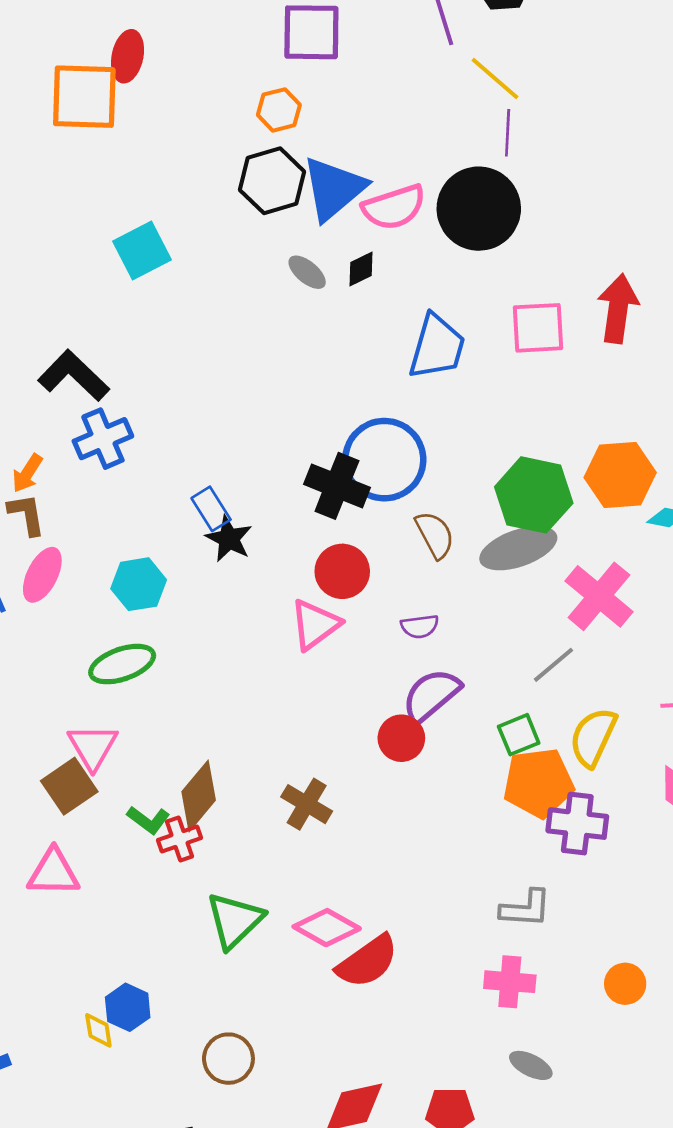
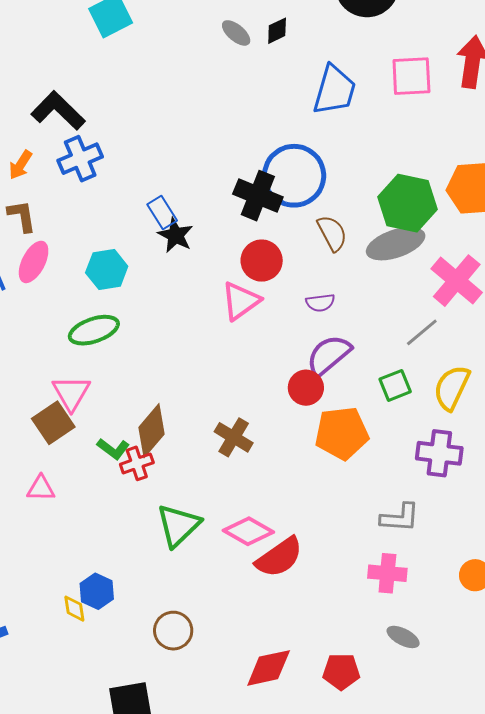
orange arrow: (27, 473) -> (20, 165), moved
orange pentagon: (538, 783) -> (342, 433), moved
pink triangle: (54, 873) -> (41, 488), size x0.7

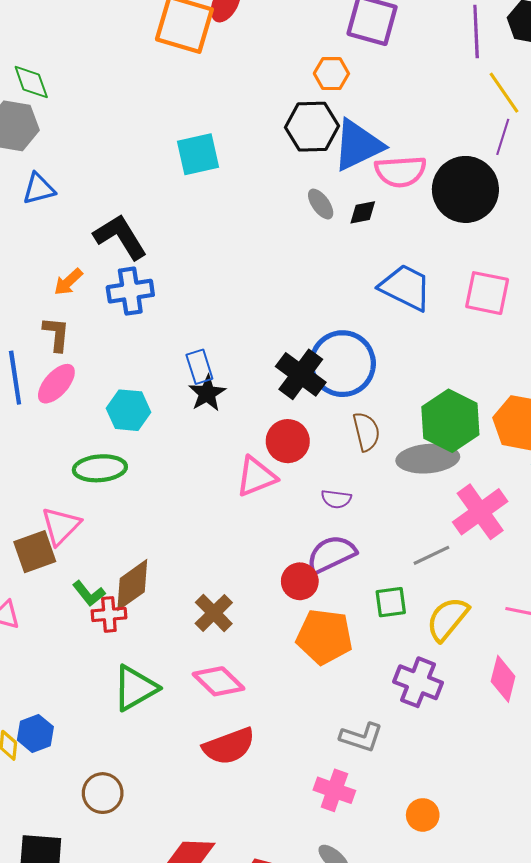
blue trapezoid: (334, 90) -> (406, 287), turned -94
pink diamond: (248, 531) -> (218, 681), moved

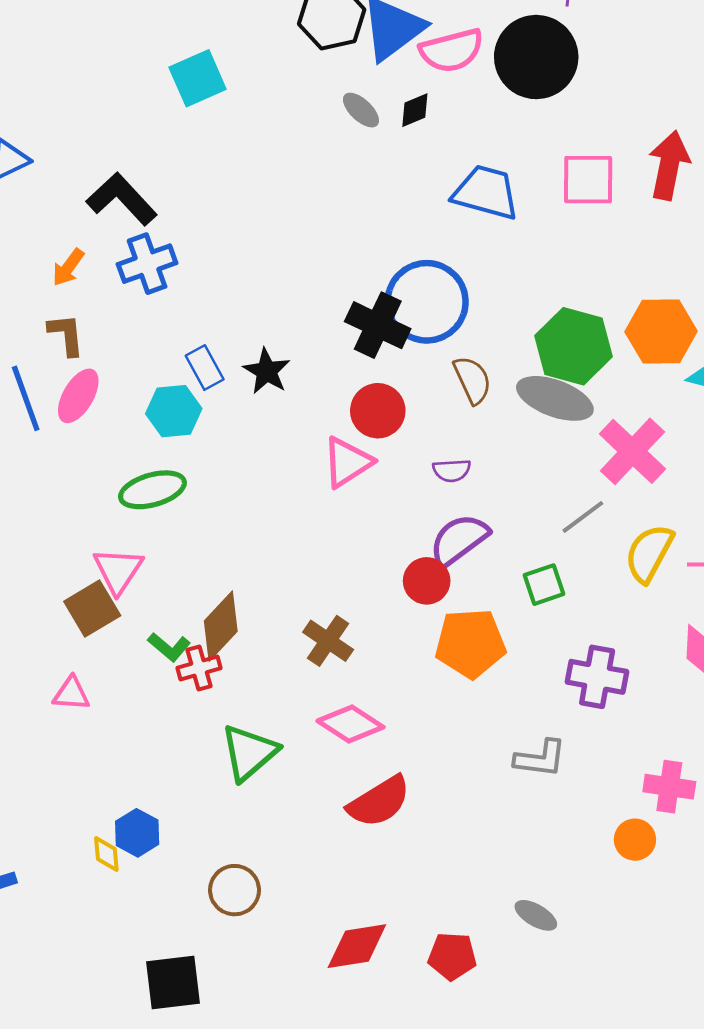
blue rectangle: (199, 367) -> (205, 368), moved
gray ellipse: (428, 459) -> (555, 398), turned 36
yellow semicircle: (447, 619) -> (649, 553), moved
pink cross: (334, 790) -> (669, 787), moved

